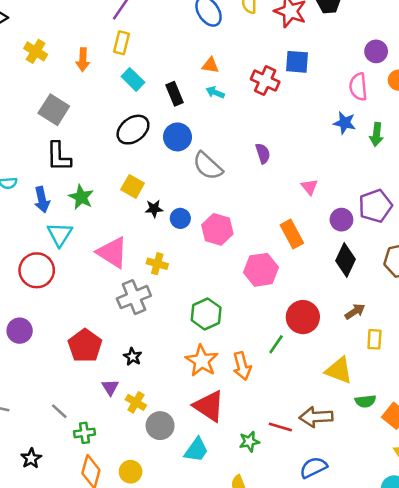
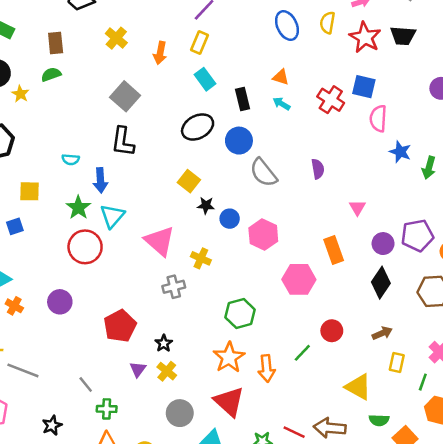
pink semicircle: (358, 87) -> (378, 118), moved
green star: (81, 197) -> (78, 208), moved
gray cross: (134, 297) -> (174, 287), size x0.7
red circle: (303, 317) -> (332, 331), size x0.7
yellow cross: (136, 402) -> (167, 371), moved

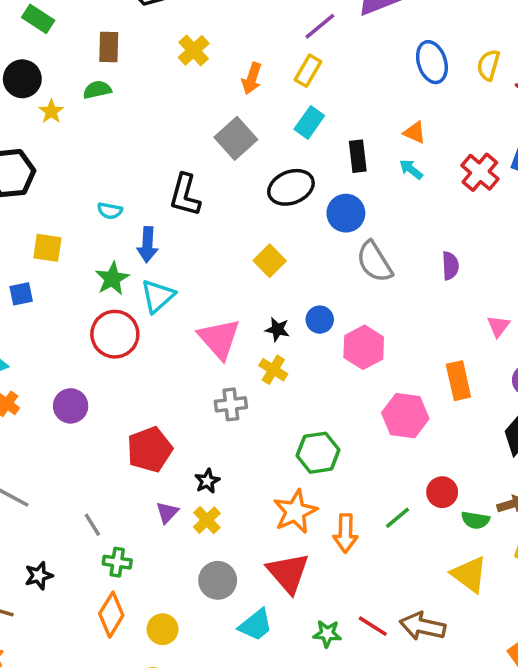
cyan rectangle: (205, 79) -> (309, 122), turned 65
gray square: (125, 96) -> (236, 138), moved
black star: (206, 205) -> (277, 329), moved
green semicircle: (379, 420) -> (475, 520), moved

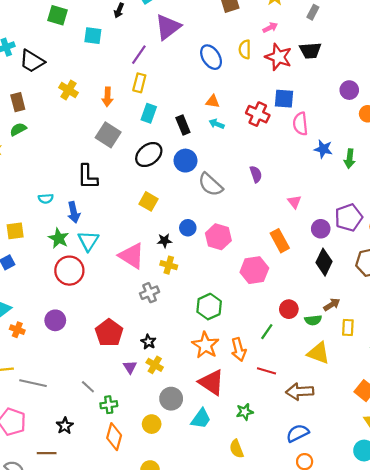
red line: (373, 626) -> (266, 371), moved
yellow circle: (163, 629) -> (152, 424), moved

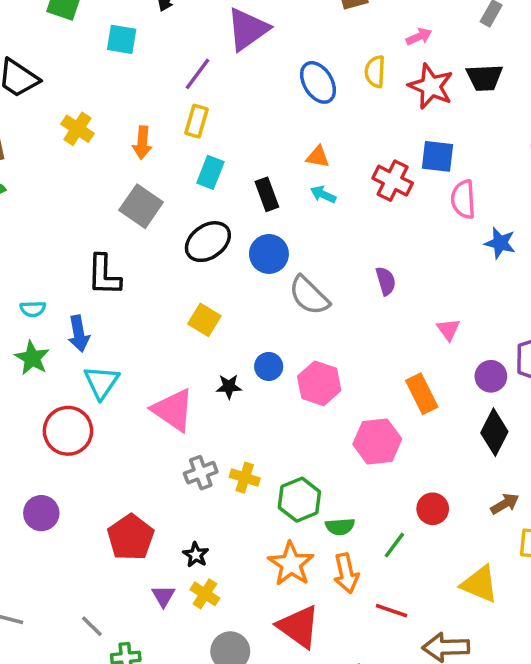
green star: (59, 238) -> (32, 358), moved
yellow cross: (169, 265) -> (245, 478), moved
green semicircle: (313, 320) -> (340, 527), moved

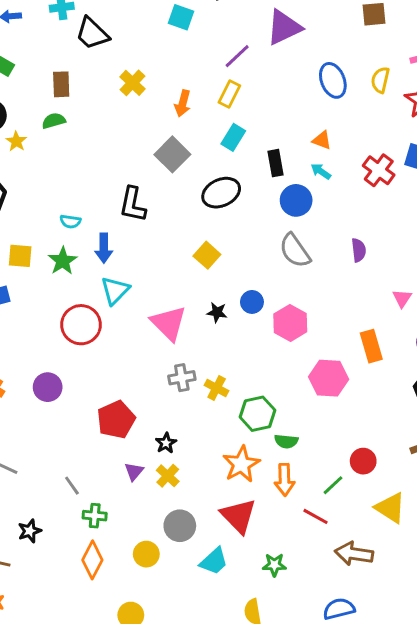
blue circle: (269, 254) -> (296, 200), moved
red circle: (433, 509) -> (363, 461), moved
green line: (394, 545) -> (333, 485), moved

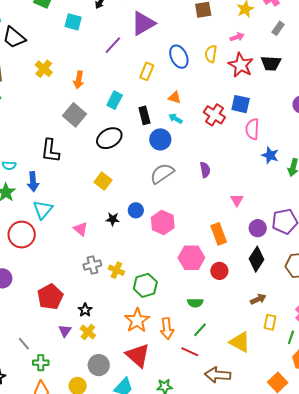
yellow rectangle: (229, 94) -> (147, 71), moved
gray semicircle: (295, 251) -> (162, 173), turned 95
pink triangle: (169, 323) -> (81, 229), size x0.6
green semicircle: (286, 441) -> (195, 303), moved
red circle: (363, 461) -> (219, 271), moved

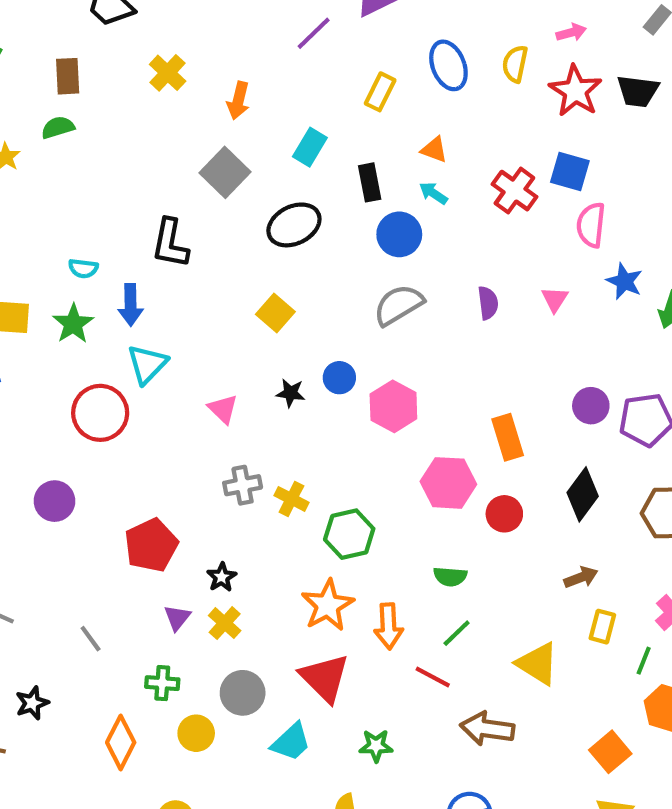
pink triangle: (237, 200) -> (555, 299), moved
purple circle: (258, 228) -> (591, 406), moved
green cross: (41, 363) -> (162, 683), moved

